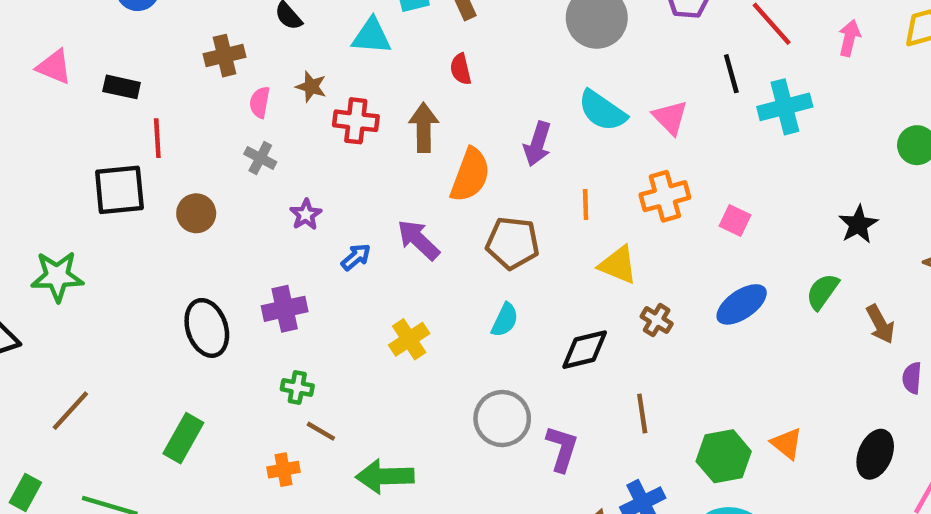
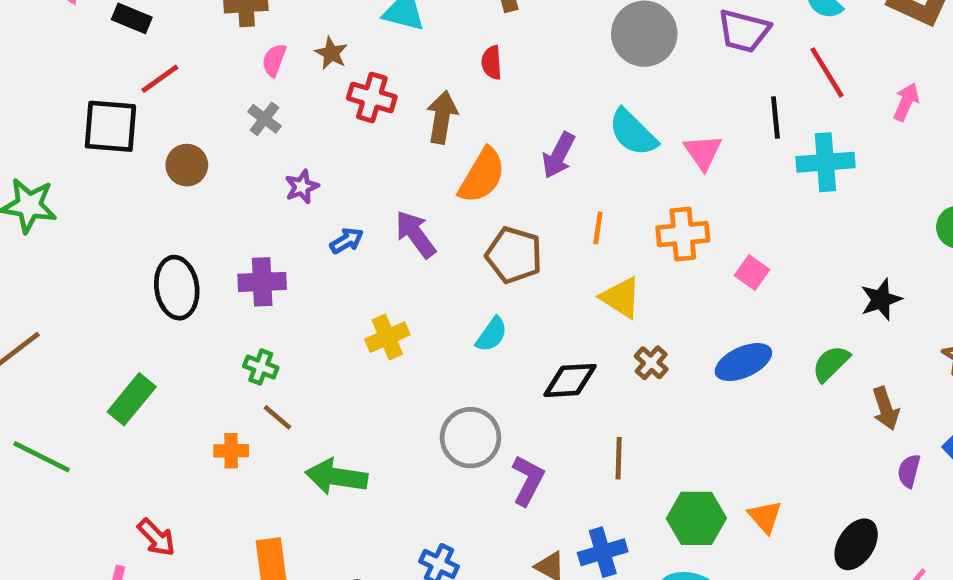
red line: (157, 138) -> (160, 79), turned 48

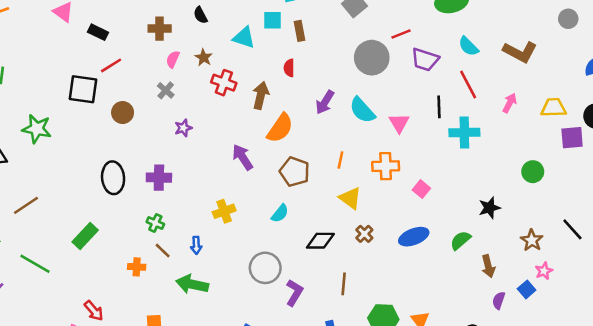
purple arrow: (559, 155) -> (325, 102), moved
blue arrow: (347, 241) -> (196, 245), moved, turned 114

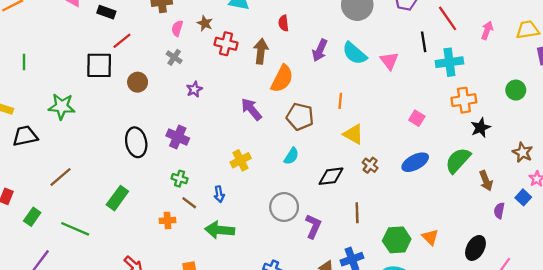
orange cross: (386, 166) -> (464, 100), moved
purple cross: (159, 178) -> (178, 137), turned 30
green semicircle: (460, 240) -> (458, 160), size x1.4

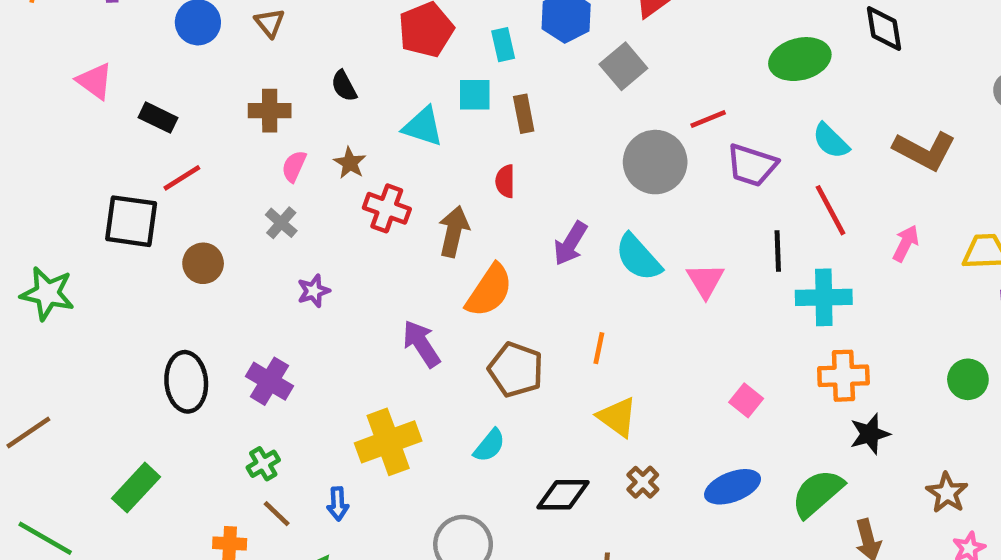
green circle: (516, 90) -> (968, 379), moved
yellow cross: (241, 160) -> (388, 442), size x1.5
green cross: (180, 179) -> (263, 464), turned 35

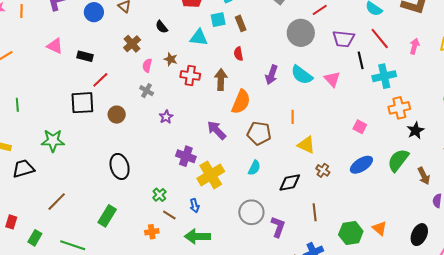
brown cross: (270, 111) -> (132, 44), turned -30
purple trapezoid: (752, 165) -> (344, 39), moved
purple cross: (270, 381) -> (186, 156), moved

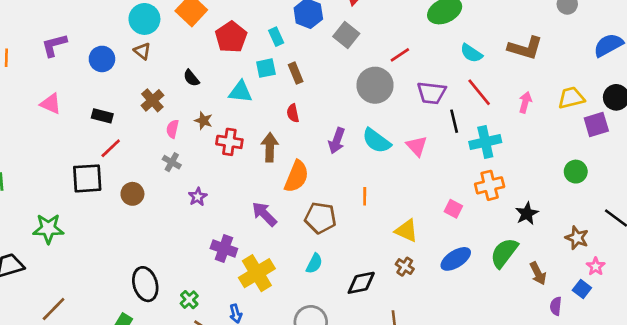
black rectangle: (85, 56) -> (102, 116), moved
orange cross: (399, 108) -> (490, 185), moved
yellow triangle: (306, 145) -> (407, 231), moved
black ellipse: (120, 166) -> (145, 284), moved

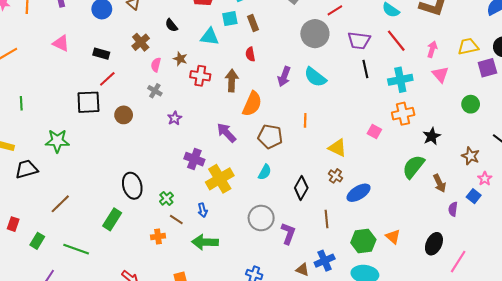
black line: (454, 121) -> (365, 69), moved
pink triangle: (417, 146) -> (440, 74), moved
blue ellipse: (456, 259) -> (359, 193), moved
black diamond: (361, 283) -> (301, 188), turned -50

